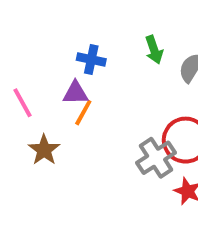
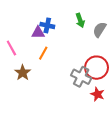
purple triangle: (75, 93) -> (38, 33), moved
gray cross: (156, 158) -> (81, 77), turned -30

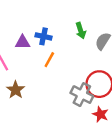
purple triangle: (38, 33) -> (23, 42), moved
orange line: (43, 53) -> (49, 60), moved

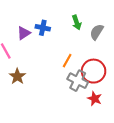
purple triangle: (23, 42) -> (24, 33), turned -32
orange line: (49, 60) -> (67, 61), moved

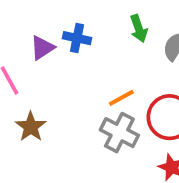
orange line: (67, 61) -> (121, 98), turned 32
gray cross: (78, 81) -> (119, 133), moved

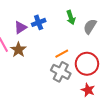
blue cross: (77, 38) -> (39, 22), turned -32
brown star: (31, 127) -> (18, 50), moved

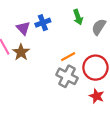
purple triangle: (20, 27) -> (23, 28), turned -40

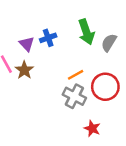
green arrow: (78, 17) -> (86, 32), size x1.5
red star: (97, 96) -> (92, 128), moved

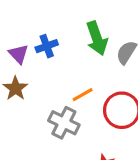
gray cross: (74, 96) -> (64, 123), moved

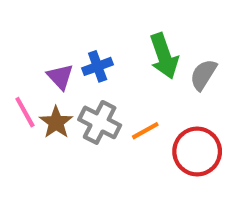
gray cross: (64, 123) -> (100, 122), moved

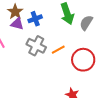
purple triangle: (60, 77) -> (17, 24), turned -32
brown star: (56, 122) -> (15, 12), moved

